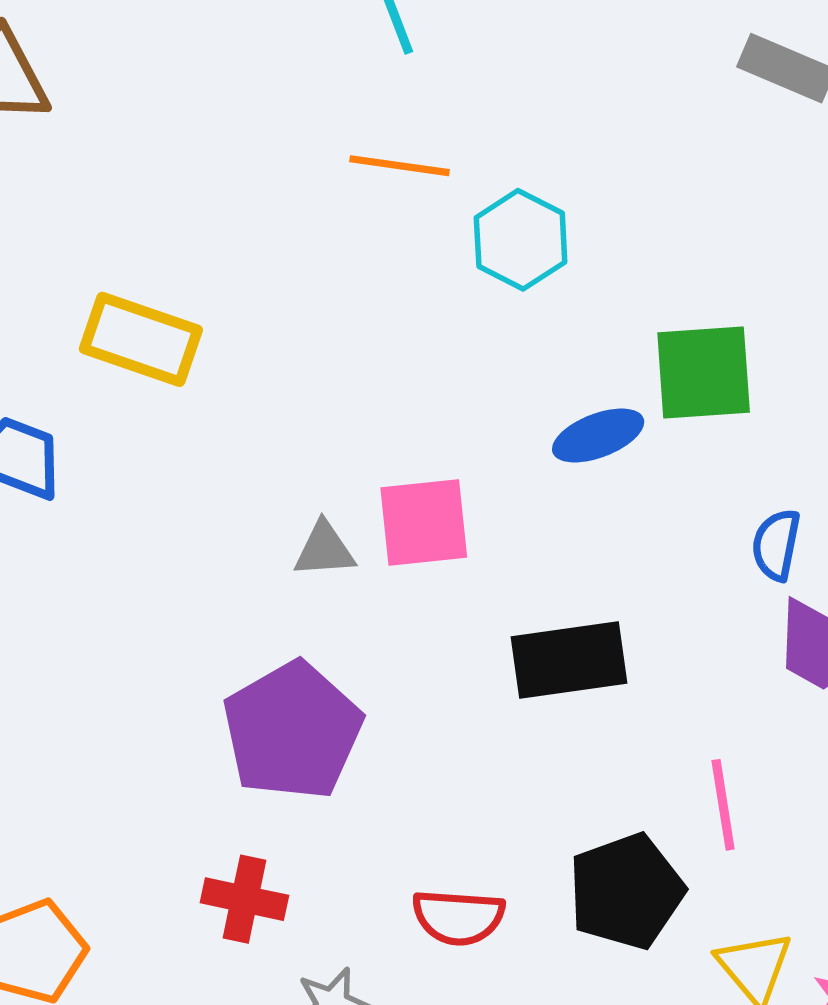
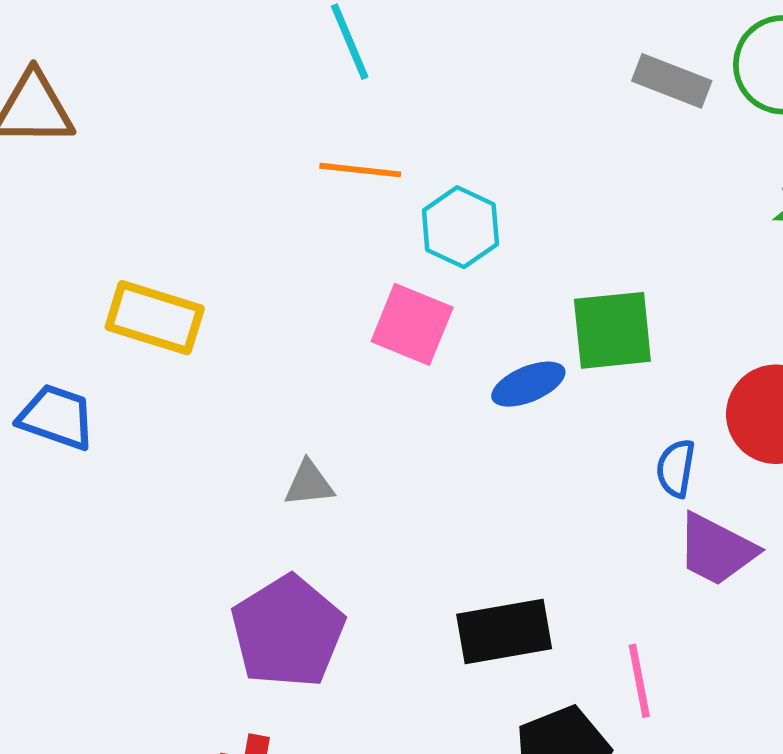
pink square: (424, 522) -> (412, 324), moved, turned 30
black rectangle: (569, 660) -> (504, 632), moved

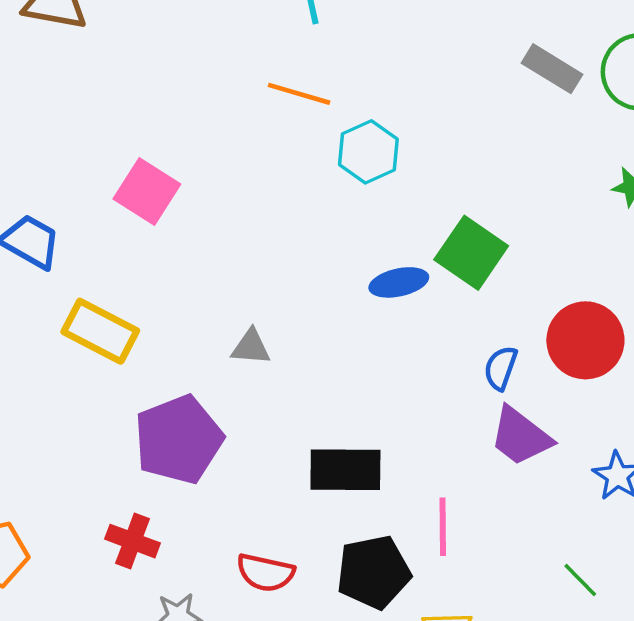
yellow rectangle: (155, 318) -> (100, 331), moved
pink square: (412, 324) -> (147, 191), moved
green square: (612, 330) -> (471, 253), turned 30
gray triangle: (309, 484) -> (251, 347), moved

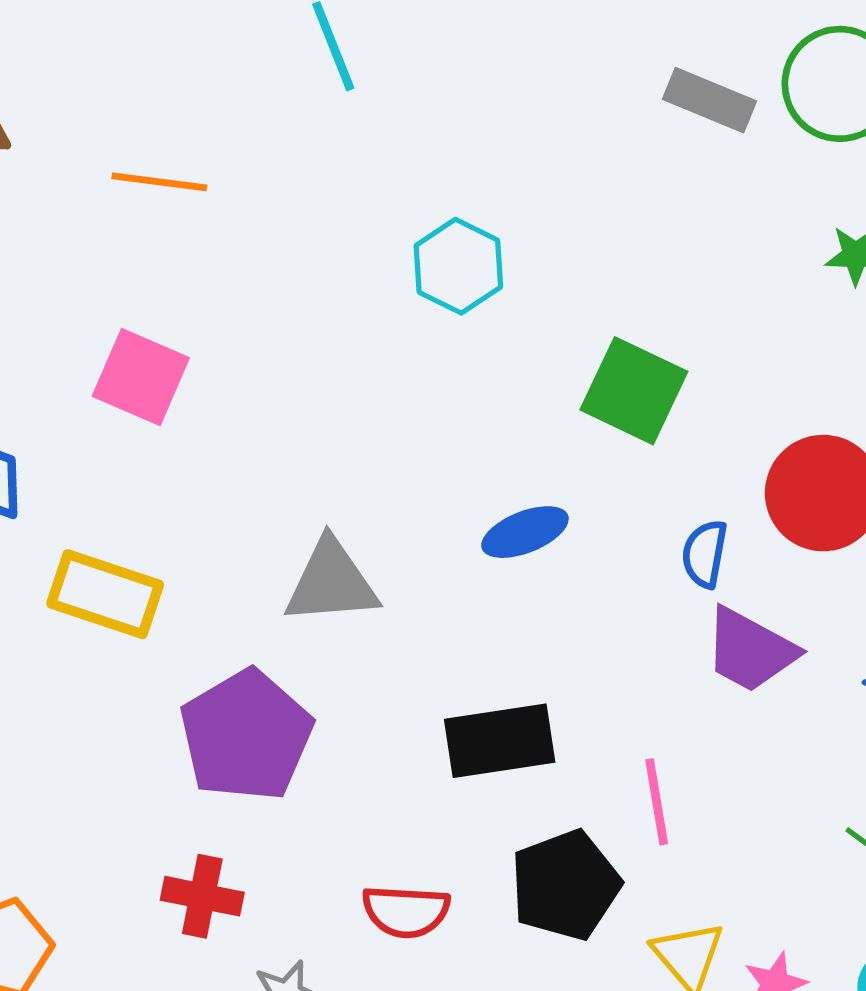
orange line: (299, 94) -> (159, 182), moved
blue ellipse: (399, 282) -> (525, 532), moved
gray triangle: (251, 347) -> (331, 582), size x1.6

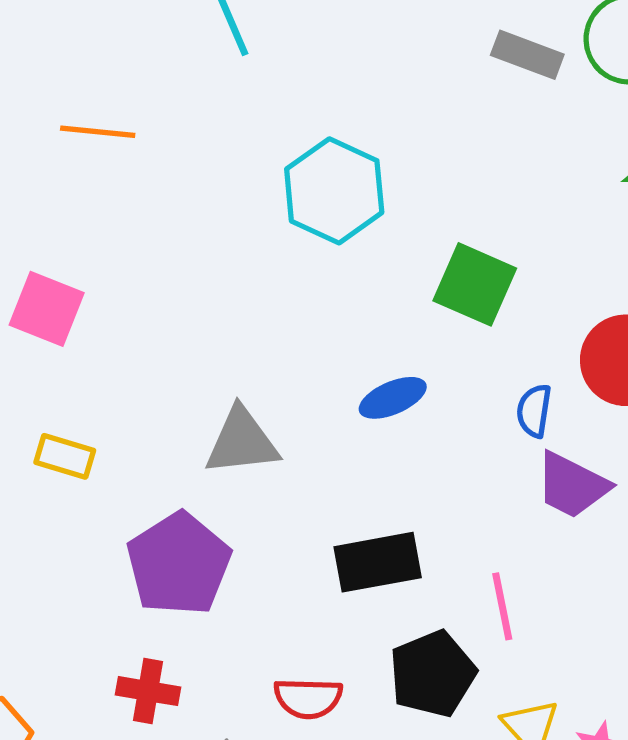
cyan hexagon: (458, 266) -> (334, 191), size x1.4
pink square: (141, 377) -> (47, 309), moved
yellow rectangle: (105, 594) -> (65, 456), size x0.7

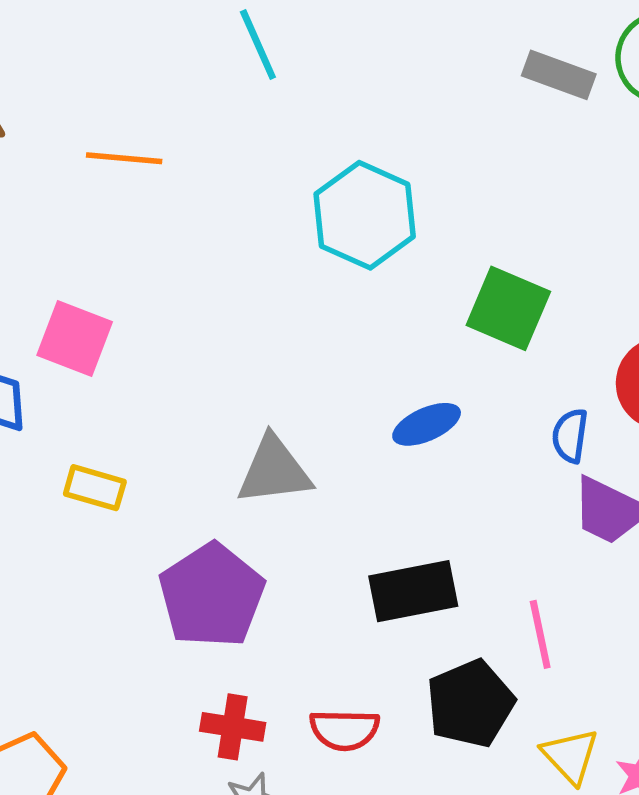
red cross: (148, 691) -> (233, 727), moved

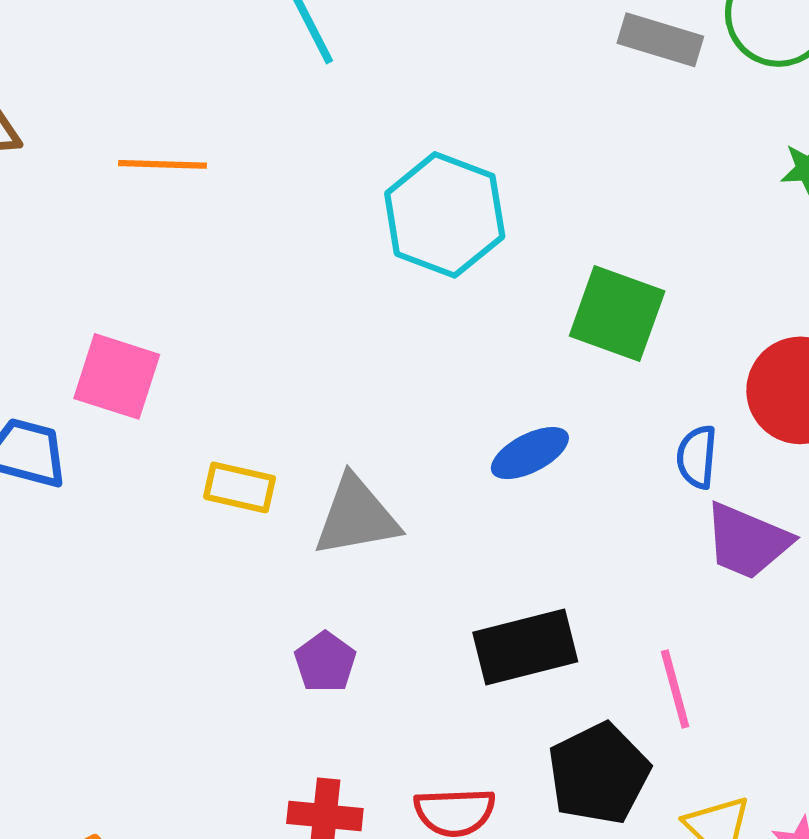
yellow rectangle: (95, 488) -> (240, 487), moved
purple pentagon: (212, 595) -> (325, 662), moved, size x0.5

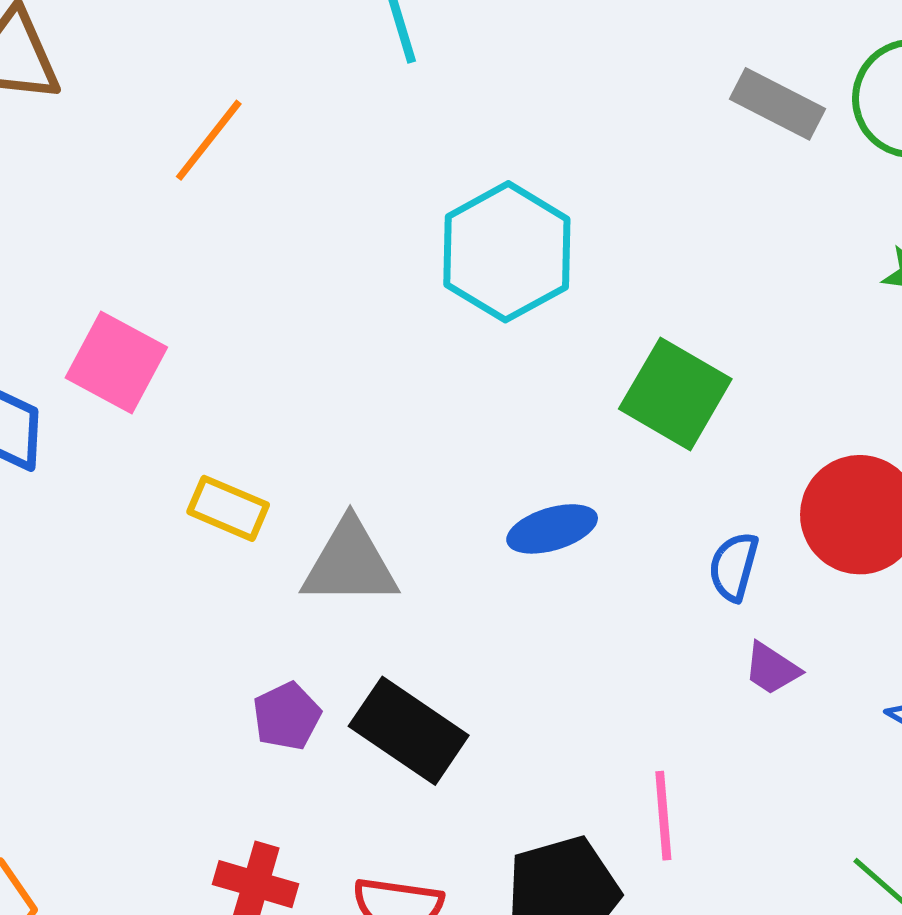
orange line: (163, 164) -> (209, 140), turned -64
purple trapezoid: (747, 541) -> (772, 669), size x0.6
black rectangle: (525, 647) -> (409, 731), moved, turned 38

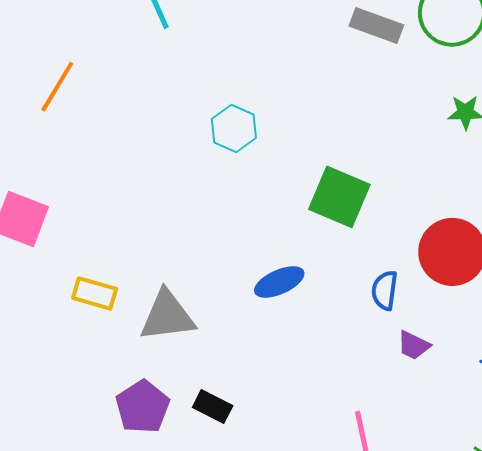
cyan hexagon: (507, 252) -> (234, 128), size x0.6
purple pentagon: (287, 716) -> (143, 407), size x1.4
black rectangle: (409, 731) -> (213, 406), size x0.6

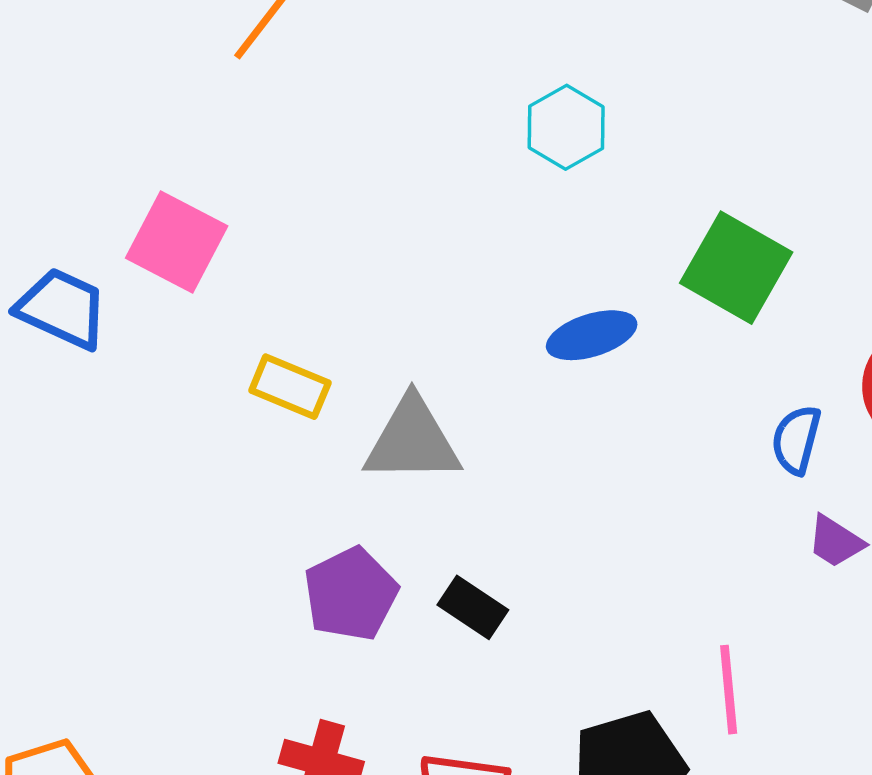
blue ellipse: (279, 282) -> (592, 335), moved

